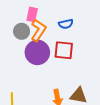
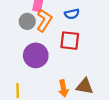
purple circle: (37, 52) -> (36, 55), moved

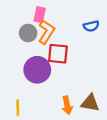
blue semicircle: (72, 14) -> (91, 26), moved
red square: (70, 41) -> (58, 54), moved

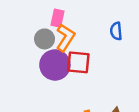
blue semicircle: (91, 26) -> (116, 31), turned 98
purple circle: (37, 70) -> (55, 65), moved

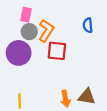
pink rectangle: (58, 18) -> (26, 15), moved
purple circle: (55, 65) -> (19, 53), moved

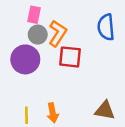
blue semicircle: (88, 25) -> (106, 27), size x1.5
orange arrow: (65, 99) -> (53, 113), moved

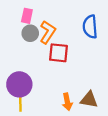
purple circle: (25, 59) -> (19, 84), moved
orange arrow: (53, 113) -> (67, 102), moved

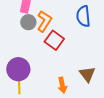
red square: (59, 53) -> (54, 40), turned 30
brown triangle: (89, 100) -> (87, 74), moved, turned 42

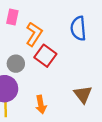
gray circle: (28, 22) -> (16, 64), moved
orange arrow: (62, 85) -> (41, 105), moved

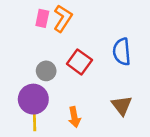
blue semicircle: (78, 28) -> (122, 52), moved
orange L-shape: (34, 34) -> (63, 18), moved

